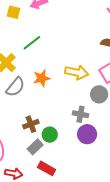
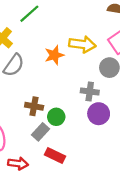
orange star: (42, 78) -> (54, 55), moved
brown cross: (31, 124) -> (34, 106), turned 35

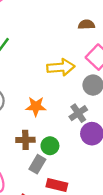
orange star: (54, 55) -> (36, 106), moved, turned 30
gray cross: (90, 91) -> (78, 113), turned -30

